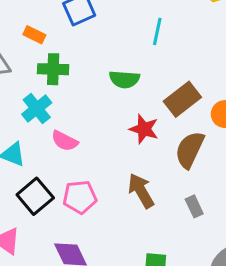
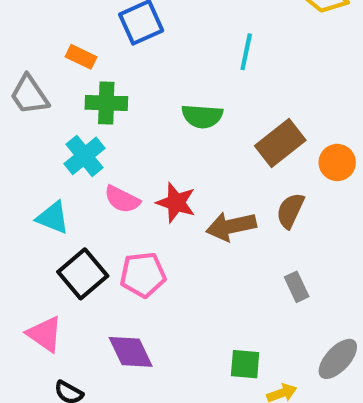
red star: (144, 129) -> (176, 203), moved
brown semicircle: (190, 150) -> (290, 211), size x0.7
brown arrow: (141, 191) -> (231, 226), moved, turned -72

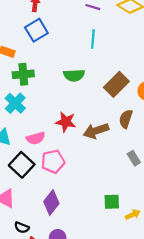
pink semicircle: (122, 199) -> (36, 138), moved, turned -36
purple diamond: (131, 352) -> (51, 202), turned 70

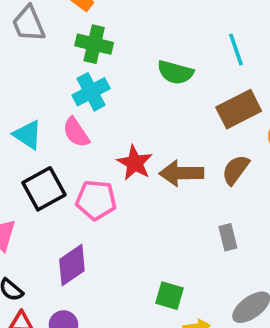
cyan line: (93, 39) -> (236, 49), moved, turned -42
cyan cross: (15, 103) -> (91, 92), moved
red star: (66, 122) -> (135, 163), moved
pink semicircle: (36, 138) -> (76, 132), moved, turned 54

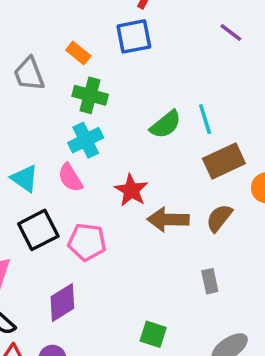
cyan line: (236, 49) -> (205, 119), moved
green semicircle: (175, 72) -> (166, 124), turned -56
red star: (135, 163) -> (131, 190), moved

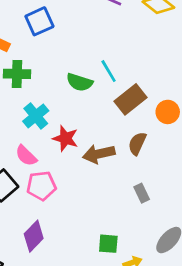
green semicircle: (166, 124) -> (80, 82), turned 70
cyan cross: (86, 140) -> (36, 116), moved
pink semicircle: (70, 178) -> (26, 156), moved

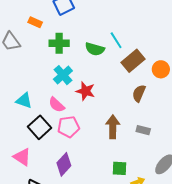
green cross: (17, 74) -> (59, 43), moved
brown arrow: (99, 154) -> (113, 127), moved, turned 105
gray rectangle: (142, 193) -> (143, 130), turned -48

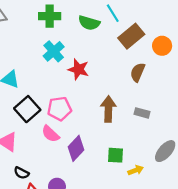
pink semicircle: (57, 105) -> (50, 134), moved
purple diamond: (64, 164) -> (76, 148), moved

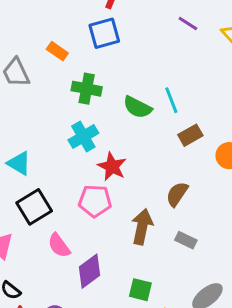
brown rectangle: (131, 36) -> (190, 135), size x0.7
brown semicircle: (138, 72) -> (177, 194), moved
pink pentagon: (59, 109) -> (95, 201), moved

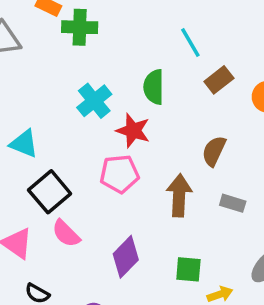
green cross: (87, 89) -> (80, 27), moved
green semicircle: (137, 107) -> (154, 87), moved, turned 72
pink semicircle: (59, 245) -> (66, 233), moved

